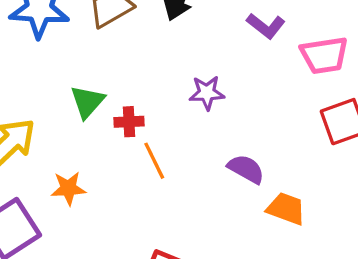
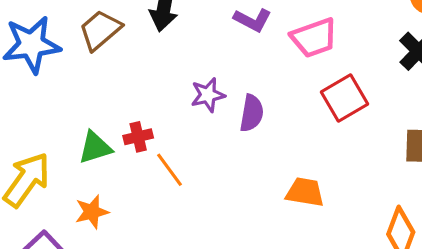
green triangle: (87, 102) -> (95, 147), moved, turned 42
purple semicircle: (246, 169) -> (252, 113), moved, turned 81

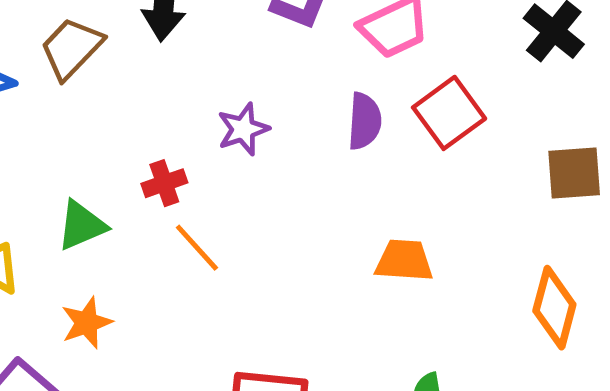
purple semicircle: (252, 113) -> (364, 121), moved
red cross: (138, 137) -> (164, 183), moved

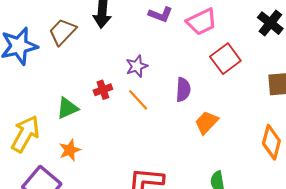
purple semicircle: (364, 121) -> (183, 90), moved
orange line: (197, 248) -> (138, 100), moved
orange trapezoid: (404, 261) -> (207, 122), turned -50

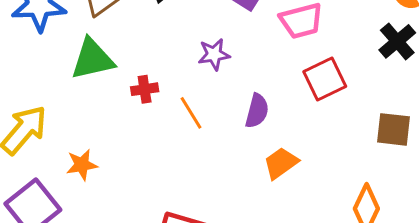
purple star: (137, 66) -> (214, 54), moved
green triangle: (67, 108) -> (93, 59), moved, size x1.4

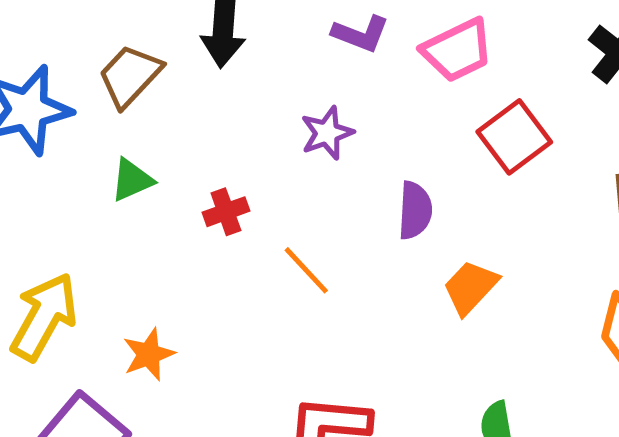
green triangle: (93, 59) -> (132, 180), size x0.6
orange line: (191, 113) -> (306, 270), moved

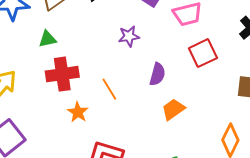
red cross: (226, 212) -> (62, 74), moved, size x1.8
orange star: (149, 354) -> (78, 112), moved, turned -30

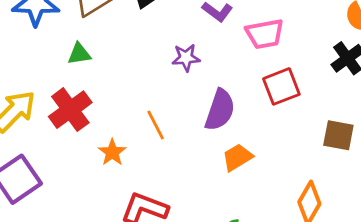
red cross: (62, 74) -> (70, 110), moved, turned -32
purple semicircle: (157, 74) -> (220, 110), size x1.4

